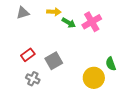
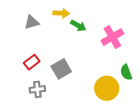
gray triangle: (23, 13) -> (32, 22), moved
pink cross: (92, 22) -> (112, 37), moved
gray cross: (33, 79) -> (37, 89), turned -32

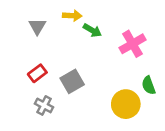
gray triangle: (32, 22) -> (37, 26), turned -42
gray cross: (37, 89) -> (44, 105), turned 35

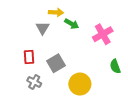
gray triangle: (37, 26) -> (42, 28), moved
red rectangle: (37, 73) -> (29, 57), turned -56
yellow circle: (126, 104) -> (80, 84), moved

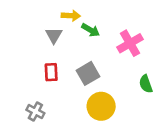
red rectangle: (29, 57) -> (51, 72), moved
gray square: (56, 63) -> (88, 73), moved
gray cross: (34, 82) -> (35, 112), moved

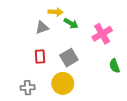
gray triangle: (54, 35) -> (42, 28), turned 40
yellow circle: (101, 106) -> (63, 83), moved
gray cross: (35, 112) -> (28, 88), turned -32

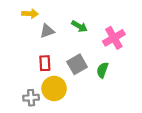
yellow arrow: (56, 12) -> (30, 14), moved
green semicircle: (115, 66) -> (102, 70), moved, turned 40
yellow circle: (63, 83) -> (54, 88), moved

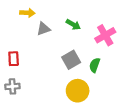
red rectangle: (45, 63) -> (14, 59), moved
yellow circle: (54, 88) -> (78, 91), moved
gray cross: (31, 98) -> (12, 86), moved

